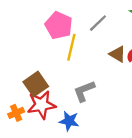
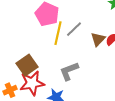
gray line: (98, 23) -> (74, 29), moved
brown triangle: (118, 54) -> (98, 39), turned 42

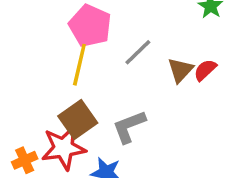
yellow line: (58, 33) -> (79, 65), moved
brown square: (27, 65) -> (78, 120), moved

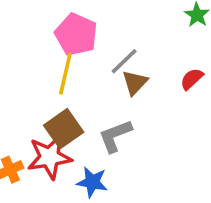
brown triangle: (180, 70) -> (135, 82), moved

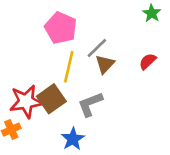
yellow line: (65, 74) -> (69, 67), moved
red star: (49, 157) -> (26, 101), moved
blue star: (92, 182) -> (73, 139), turned 30

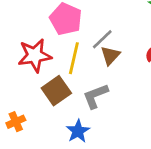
red star: (26, 101) -> (35, 55), moved

